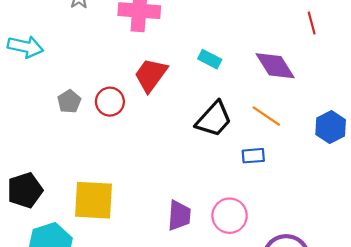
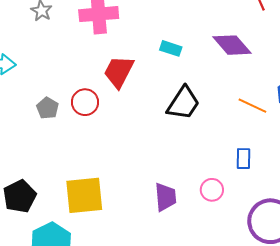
orange line: (266, 116) -> (252, 106), moved
blue rectangle: (253, 156) -> (243, 159), moved, turned -75
pink circle: (230, 216) -> (212, 190), size x0.7

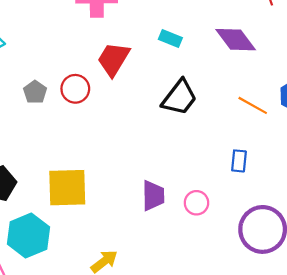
pink circle: (212, 190) -> (196, 203), moved

